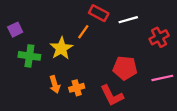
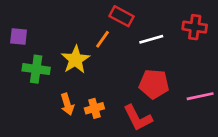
white line: (128, 20) -> (151, 39), moved
purple square: (15, 30) -> (19, 37), turned 32
red cross: (159, 37) -> (195, 27), moved, turned 36

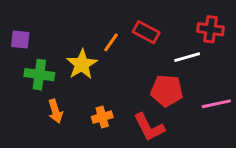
red rectangle: (122, 16) -> (146, 32), moved
white line: (151, 39) -> (187, 57), moved
orange arrow: (67, 104) -> (55, 111), moved

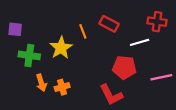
orange line: (111, 42) -> (83, 31), turned -56
orange cross: (102, 117) -> (62, 87), moved

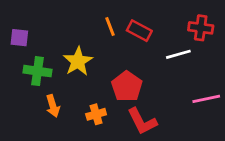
orange line: (83, 31) -> (110, 26), moved
red pentagon: (124, 67) -> (127, 86), moved, turned 30
orange cross: (62, 87) -> (96, 114), moved

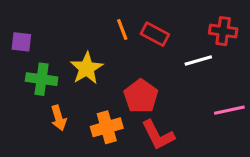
orange cross: (96, 114) -> (107, 127), size x1.4

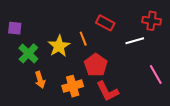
orange line: (122, 29) -> (83, 39), moved
green cross: (42, 79) -> (28, 53), turned 36
pink line: (229, 110) -> (156, 74), turned 72

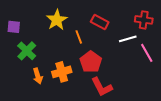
yellow star: (59, 46) -> (57, 20), moved
pink line: (156, 74) -> (147, 53), moved
orange cross: (73, 86) -> (62, 72), moved

